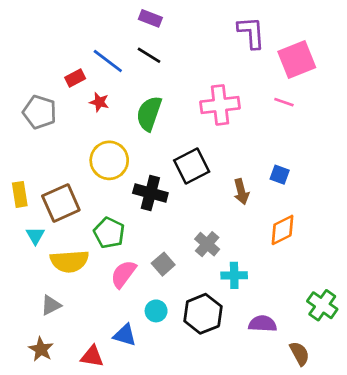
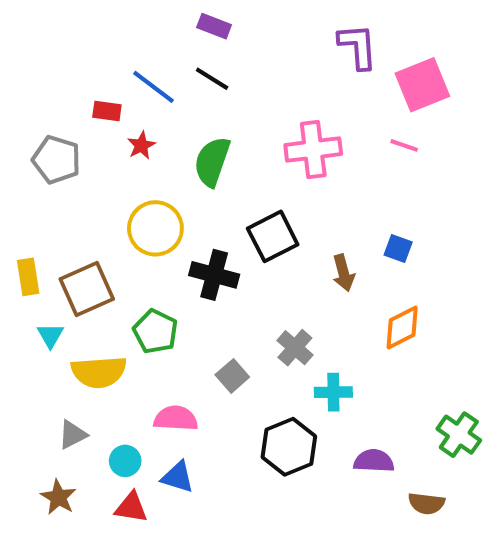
red rectangle: (75, 78) -> (107, 111), turned 36
red star: (99, 102) -> (141, 145), turned 30
pink semicircle: (123, 274) -> (176, 418), moved, turned 56
cyan circle: (156, 311) -> (125, 461), moved
brown semicircle: (300, 354) -> (426, 503), turned 125

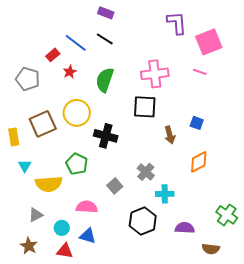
red rectangle: (107, 111) -> (53, 55), turned -48
black square: (273, 236) -> (145, 107), moved, turned 30
brown square: (87, 289) -> (43, 124), moved

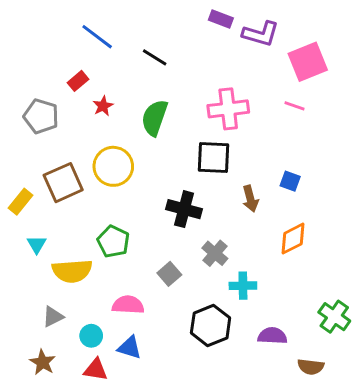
purple rectangle: (106, 13) -> (221, 19), moved
purple L-shape: (177, 23) -> (261, 34), turned 110
blue line: (76, 43) -> (97, 37), moved
black cross: (106, 136) -> (184, 209), moved
yellow rectangle: (14, 137) -> (20, 202), turned 48

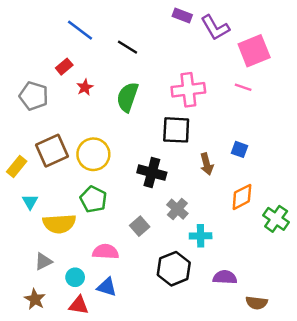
purple L-shape: (261, 34) -> (215, 28), turned 44
yellow circle: (113, 166) -> (93, 154), moved
green cross: (334, 317) -> (276, 219), moved

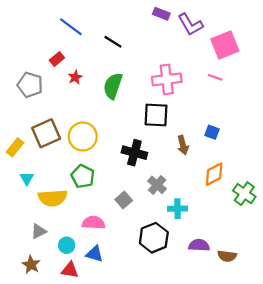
brown semicircle: (257, 303) -> (227, 256), moved

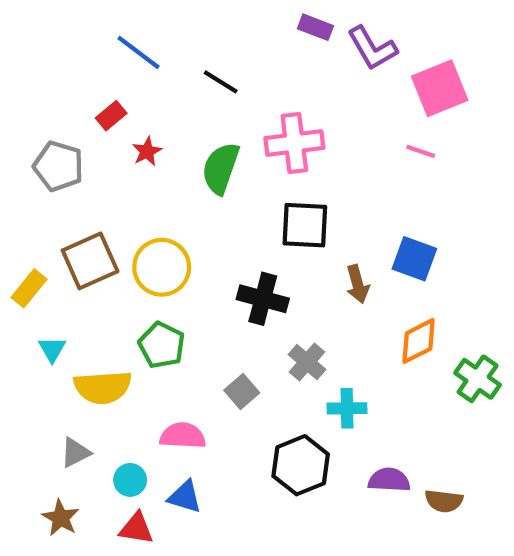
pink cross: (167, 79) -> (294, 143), moved
blue square: (212, 132) -> (414, 259), size x1.5

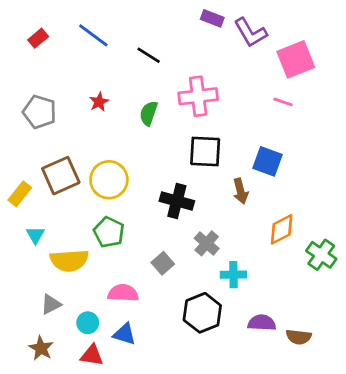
red rectangle: (111, 116) -> (38, 38), moved
green semicircle: (221, 168) -> (149, 113), size x0.7
blue square: (414, 259) -> (267, 161), moved

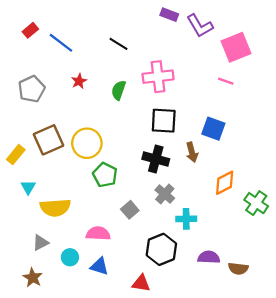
blue line: (93, 35) -> (61, 43), moved
gray pentagon: (40, 112) -> (32, 89), turned 30
black cross: (177, 201) -> (156, 159), moved
green pentagon: (109, 232) -> (105, 175), moved
red triangle: (92, 355) -> (141, 283), moved

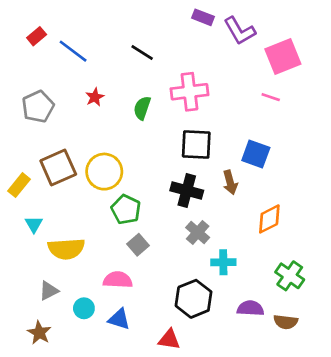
green cross: (256, 203) -> (290, 276), moved
gray square: (130, 210) -> (138, 245), moved

